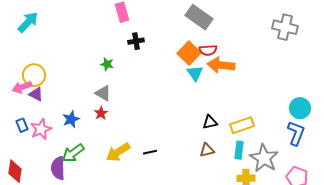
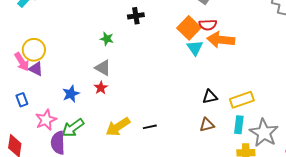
pink arrow: (22, 87) -> (22, 62), turned -102
pink star: (41, 129) -> (46, 120), moved

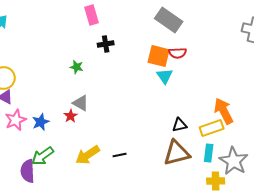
orange square: (189, 28) -> (159, 56), turned -30
orange arrow: (221, 40) -> (224, 111), moved, turned 56
gray triangle: (103, 68) -> (81, 103), moved
pink star: (46, 120) -> (16, 120), moved
brown triangle: (207, 125) -> (177, 153), size x1.8

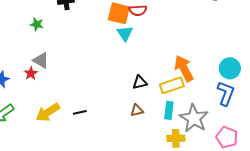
brown triangle: (177, 153) -> (137, 110), size x0.5

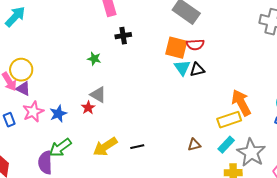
black triangle: (140, 82) -> (197, 70), moved
cyan rectangle: (169, 110) -> (226, 145), turned 36

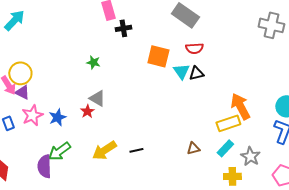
black cross: (123, 36) -> (123, 28), moved
orange square: (176, 48) -> (158, 56), moved
gray star: (251, 153) -> (250, 156), size x0.7

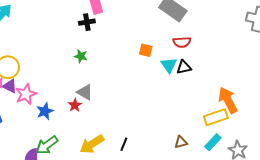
black cross: (123, 28) -> (87, 22), moved
orange square: (158, 56) -> (146, 50), size x0.6
pink star: (32, 115) -> (26, 94), moved
black line: (136, 150) -> (124, 144), turned -56

